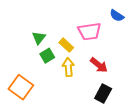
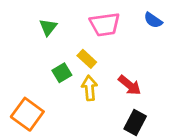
pink trapezoid: (89, 31) -> (105, 24), moved
green triangle: (39, 38) -> (48, 27), moved

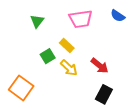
yellow arrow: (90, 88) -> (69, 68), turned 138

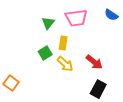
green triangle: (37, 21) -> (48, 23), moved
yellow rectangle: (67, 46) -> (63, 43), turned 56
orange square: (21, 88) -> (11, 83), moved, size x0.7

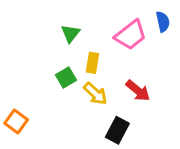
blue semicircle: (111, 15) -> (163, 22), turned -136
pink trapezoid: (76, 18) -> (131, 35), moved, turned -30
black rectangle: (98, 89) -> (117, 130), moved

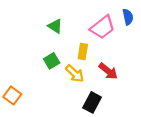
green triangle: (70, 33) -> (55, 26), turned -35
yellow rectangle: (92, 63) -> (83, 52), moved

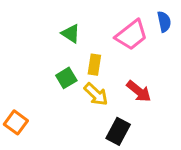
yellow rectangle: (83, 52) -> (94, 65), moved

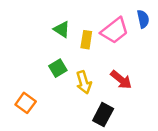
yellow rectangle: (94, 65) -> (86, 40), moved
yellow arrow: (96, 94) -> (84, 82), turned 30
orange square: (16, 122) -> (26, 103), moved

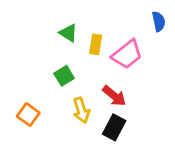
pink trapezoid: (115, 31) -> (127, 54), moved
red arrow: (121, 80) -> (114, 96), moved
yellow arrow: (84, 82) -> (81, 110), moved

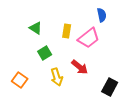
blue semicircle: (159, 21) -> (102, 15), moved
green triangle: (68, 33) -> (36, 28), moved
black rectangle: (114, 127) -> (110, 87), moved

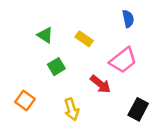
yellow rectangle: (67, 31) -> (84, 39), turned -64
pink trapezoid: (89, 38) -> (123, 60), moved
yellow arrow: (57, 77) -> (72, 109), moved

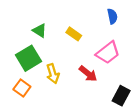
green square: (56, 67) -> (29, 58), moved, size x1.6
yellow arrow: (72, 109) -> (53, 74), moved

